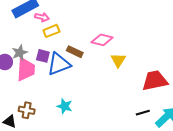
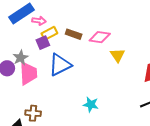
brown rectangle: (75, 52) -> (74, 34), moved
purple square: (43, 56) -> (43, 43), moved, turned -32
cyan star: (65, 106) -> (91, 105), moved

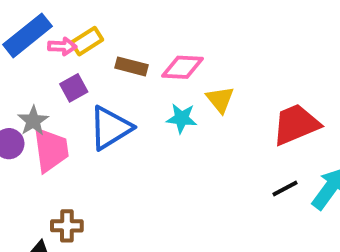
yellow rectangle: (49, 33) -> (87, 41), moved
cyan star: (91, 105) -> (182, 118), moved

